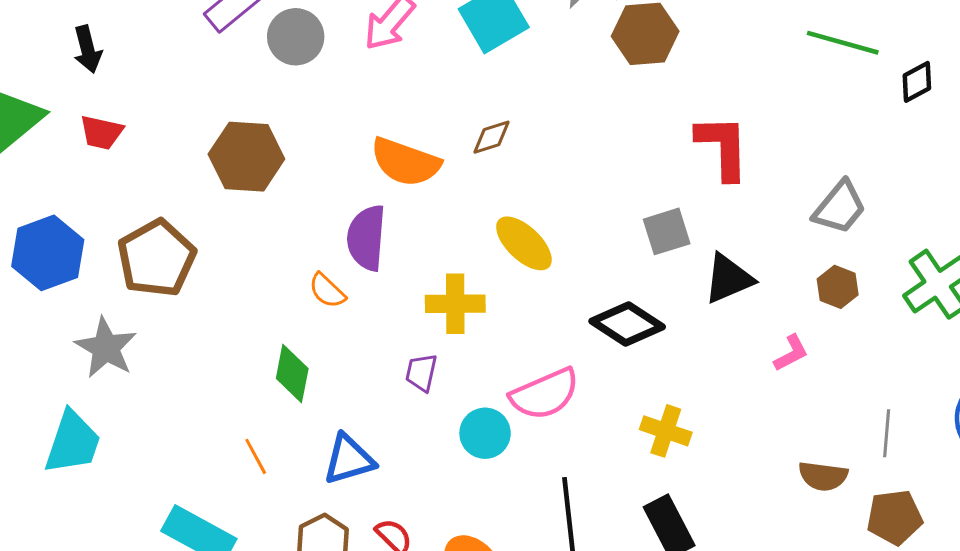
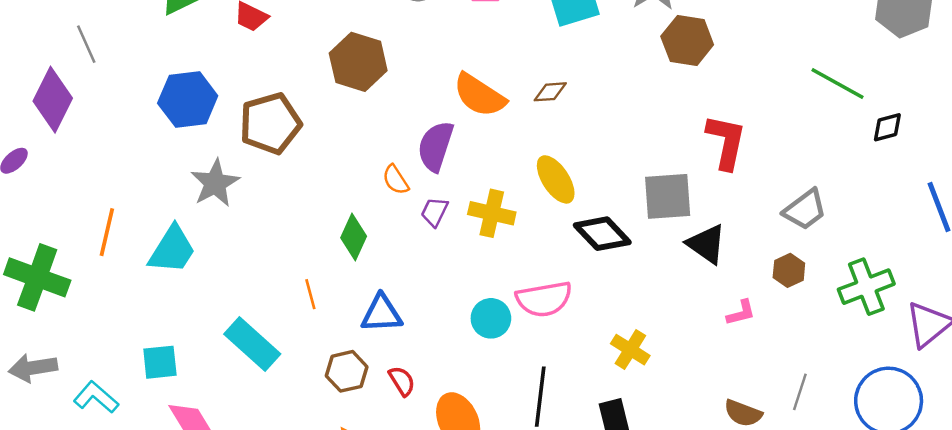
gray square: (667, 231) -> (668, 196), size x1.4
black triangle: (728, 279) -> (706, 244), turned 45
black diamond: (627, 324) -> (602, 234), moved
purple trapezoid: (421, 373) -> (435, 212), moved

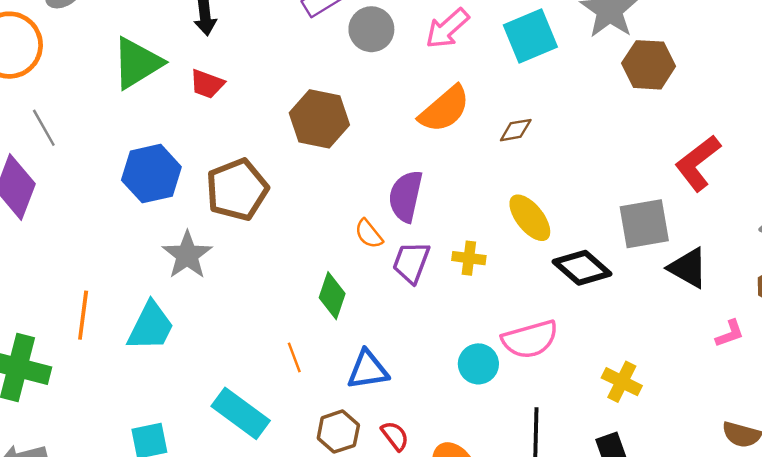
orange semicircle: (479, 95) -> (444, 109), moved, turned -68
red L-shape: (726, 142) -> (698, 163), turned -134
purple trapezoid: (435, 212) -> (411, 262), size x1.4
yellow cross: (492, 213) -> (469, 258), size x0.7

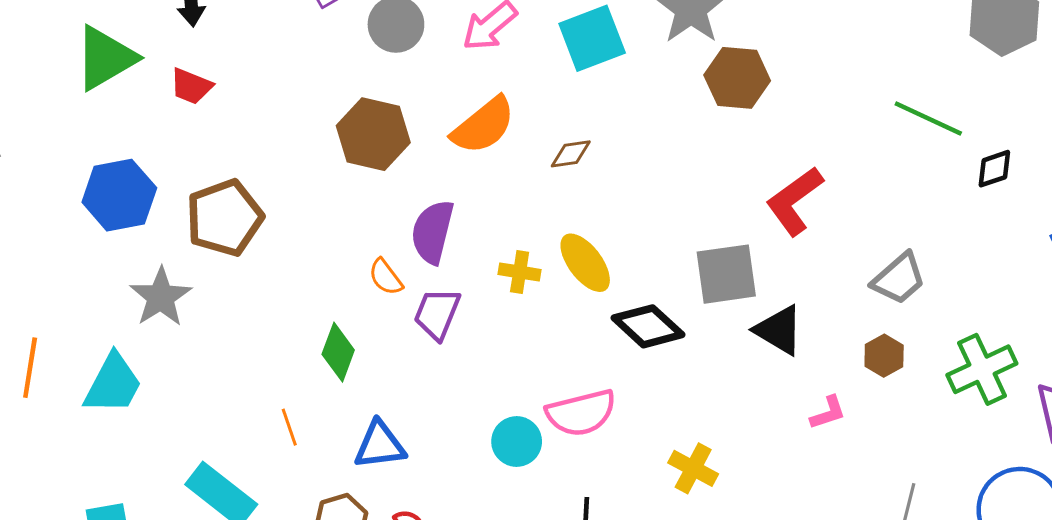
brown hexagon: (319, 119) -> (373, 134), moved
yellow cross: (469, 258) -> (520, 272), moved

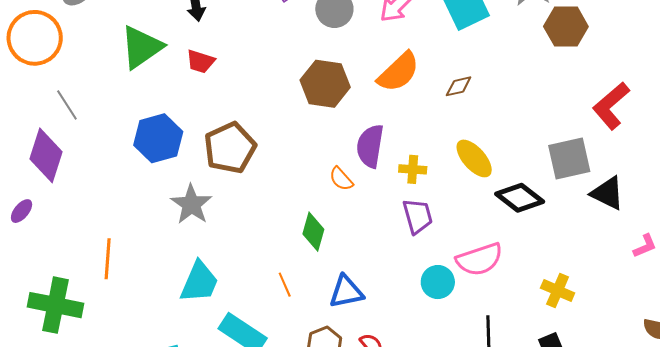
yellow cross: (520, 272) -> (413, 169), moved
purple trapezoid: (437, 314) -> (418, 216), moved, turned 147
cyan trapezoid: (113, 384) -> (199, 282), moved

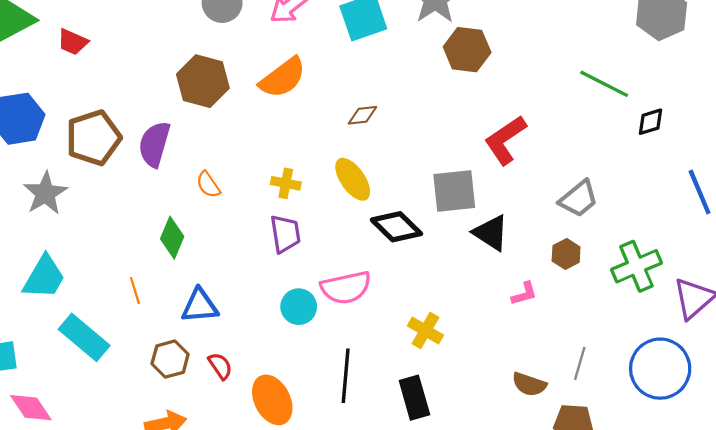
brown diamond: (459, 86) -> (362, 115), moved
purple semicircle: (370, 146) -> (154, 144), moved

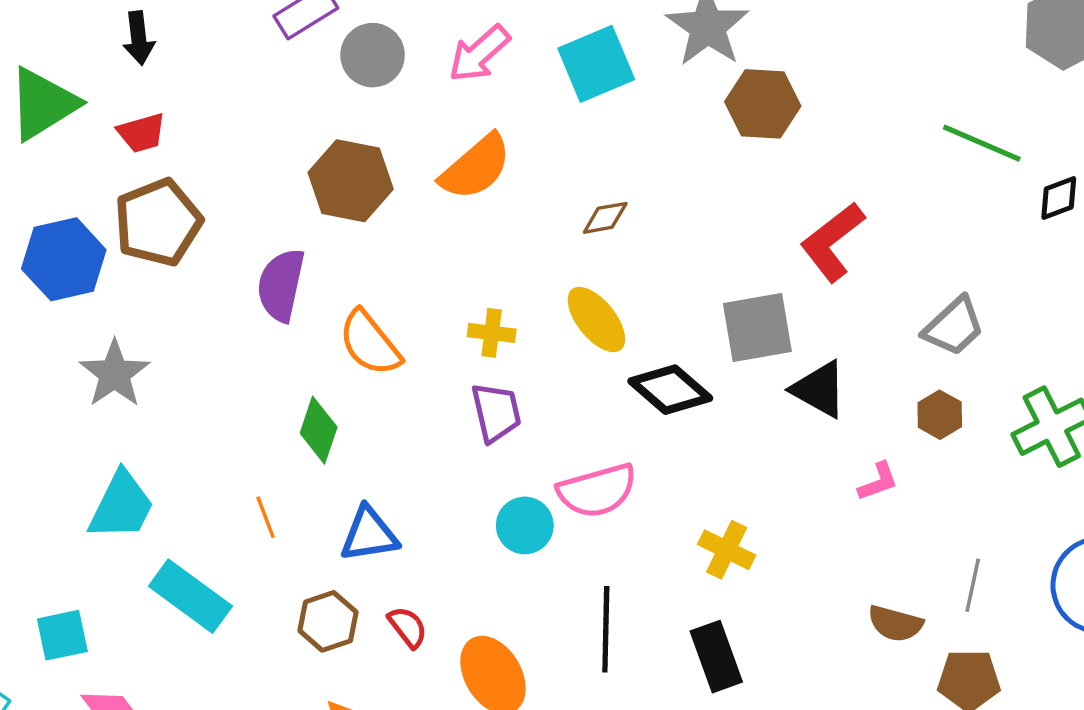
red trapezoid: (73, 42) -> (142, 133), turned -36
brown pentagon: (93, 138) -> (158, 222), moved
orange semicircle: (208, 185) -> (370, 343), size x1.6

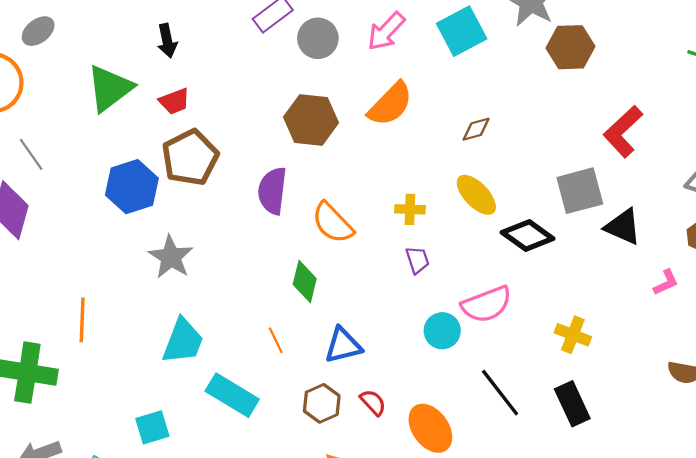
purple trapezoid: (496, 412) -> (417, 260), size x0.7
black line: (606, 629) -> (500, 393), turned -34

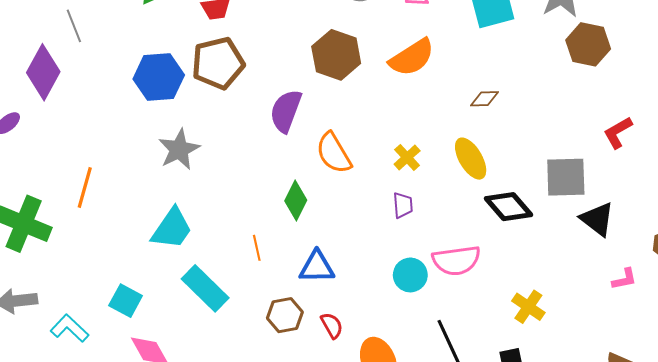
red L-shape: (623, 132) -> (618, 132), size x0.7
yellow cross: (410, 209) -> (407, 157), turned 32
cyan square: (152, 427) -> (126, 301), turned 32

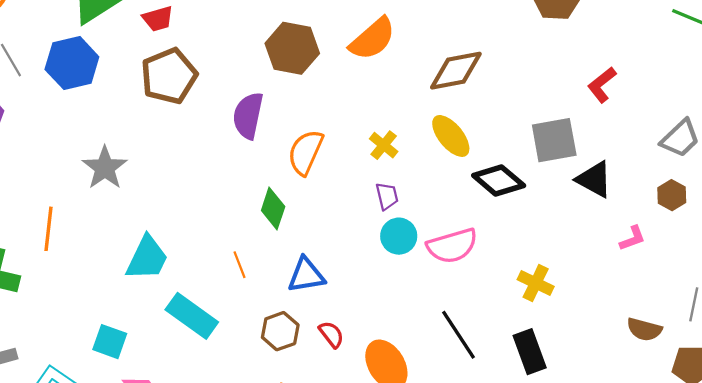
blue hexagon: (159, 77) -> (72, 63), moved
brown diamond: (485, 99) -> (456, 71), size x1.8
gray star: (179, 149) -> (105, 168), moved
orange semicircle: (334, 153) -> (305, 152), turned 63
cyan circle: (410, 275) -> (399, 236), moved

